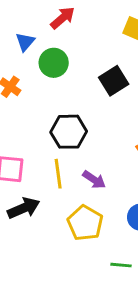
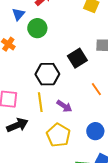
black square: (114, 81) -> (77, 58), moved

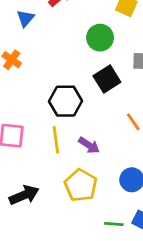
green circle: (37, 28) -> (100, 38), moved
black arrow: (17, 125) -> (24, 195), moved

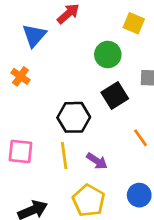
blue triangle: (25, 18) -> (34, 35), size x1.4

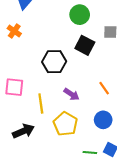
black square: (115, 95) -> (85, 45), turned -30
orange line: (141, 138) -> (104, 88), moved
yellow line: (64, 156) -> (41, 104), moved

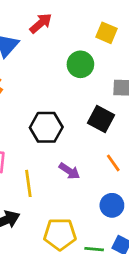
black square: (85, 45) -> (101, 119), moved
yellow pentagon: (65, 124) -> (60, 234), moved, turned -30

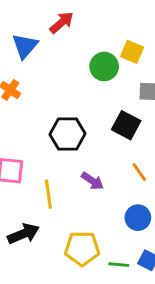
yellow square: (106, 33) -> (132, 52), moved

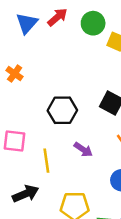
blue triangle: (25, 46) -> (27, 23), moved
green circle: (104, 67) -> (93, 23), moved

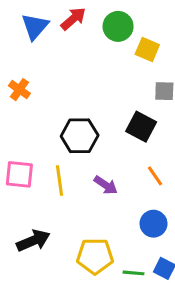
yellow line: (46, 161) -> (59, 180), moved

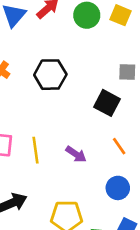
yellow square: (147, 50) -> (120, 15), moved
black hexagon: (80, 136) -> (50, 75), moved

